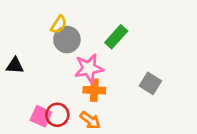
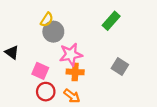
green rectangle: (116, 37) -> (111, 21), moved
black triangle: (15, 66) -> (12, 52), turned 32
pink square: (41, 116) -> (40, 71), moved

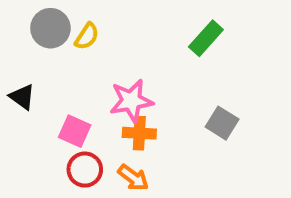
gray circle: (53, 32) -> (50, 28), moved

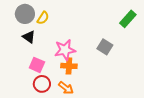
green rectangle: (206, 38) -> (128, 19), moved
black triangle: (22, 97) -> (29, 37), moved
gray square: (222, 123) -> (105, 47), moved

